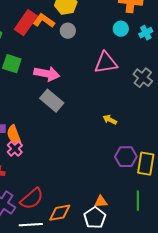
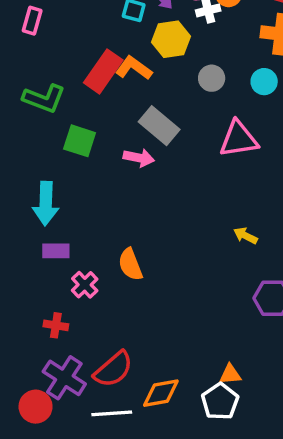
gray circle: (68, 31) -> (212, 78), moved
pink arrow: (47, 74) -> (139, 158), size x0.7
gray rectangle: (52, 101) -> (159, 126), moved
orange semicircle: (14, 135) -> (130, 264), moved

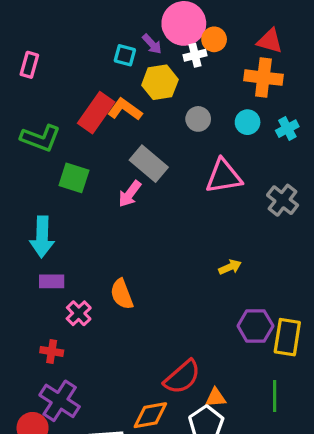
pink arrow: (139, 158) -> (130, 194), turned 116
yellow arrow: (245, 236) -> (230, 267), turned 130
red semicircle: (113, 369) -> (182, 377), moved

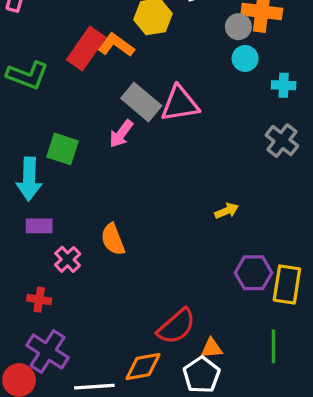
gray circle: (198, 119) -> (238, 27), moved
cyan cross: (287, 129) -> (284, 85), moved, turned 30
pink triangle: (224, 176) -> (180, 104), moved
green square: (74, 178) -> (63, 149), moved

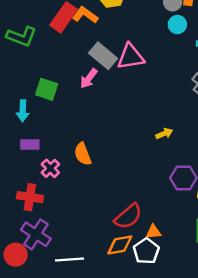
cyan arrow: (29, 179) -> (23, 111), size x0.7
red cross: (39, 300) -> (30, 197), size x1.5
orange diamond: (143, 367) -> (120, 245), moved

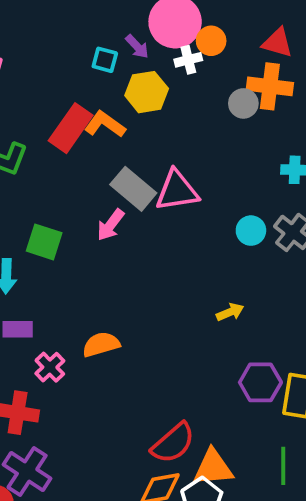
cyan circle: (177, 25) -> (251, 231), moved
orange semicircle: (83, 154) -> (101, 344), turned 95
orange triangle: (153, 232) -> (213, 468), size x1.6

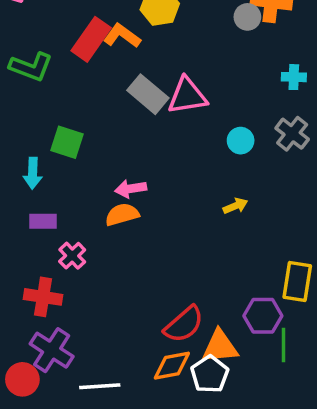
pink arrow: (111, 225) -> (131, 189), moved, turned 44
cyan circle: (251, 231) -> (241, 141), moved
orange semicircle: (101, 344) -> (122, 214), moved
purple hexagon: (260, 382) -> (263, 316), moved

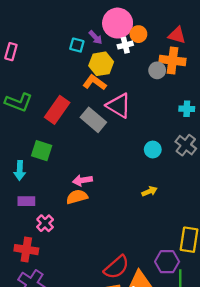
orange L-shape: (122, 36) -> (94, 82), moved
red rectangle: (91, 39) -> (57, 110), moved
pink triangle: (187, 96) -> (119, 106), moved, turned 40

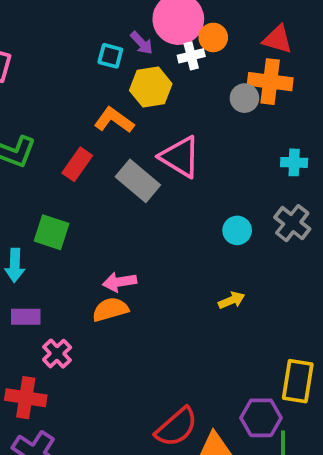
orange L-shape: (94, 82) -> (114, 120), moved
red rectangle: (57, 110) -> (77, 164), size x0.7

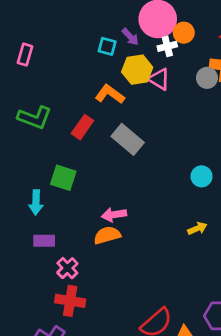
pink triangle: (180, 157) -> (159, 79), moved, size x0.7
red cross: (26, 398) -> (70, 301), moved

